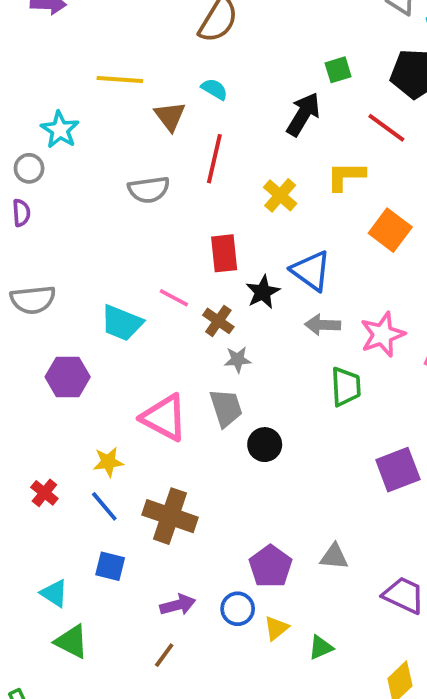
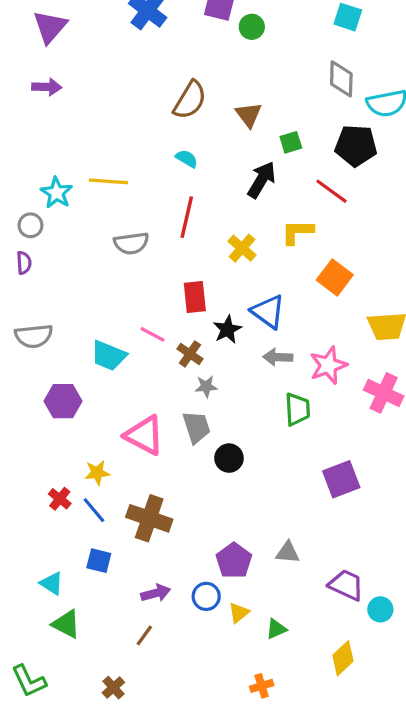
yellow line: (120, 80) -> (109, 181), moved
brown triangle: (170, 116) -> (249, 115), moved
red cross: (44, 493) -> (60, 499), moved

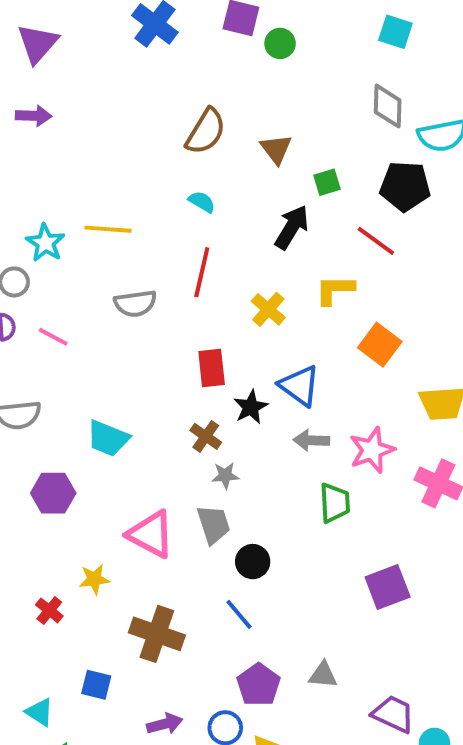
pink line: (153, 334) -> (53, 337), moved
blue line: (94, 510) -> (239, 614), moved

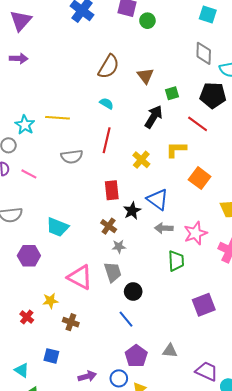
brown cross: (157, 634) -> (71, 322), moved, size x0.6

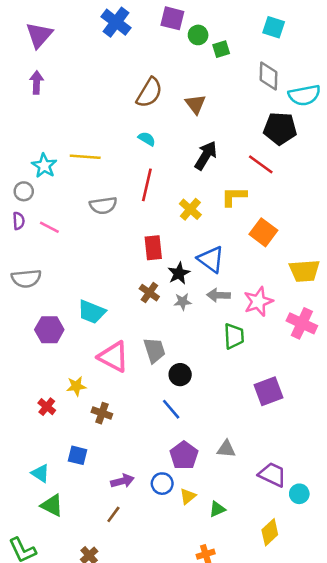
purple arrow: (19, 58) -> (37, 82), turned -90
green square: (172, 93) -> (221, 49), moved
cyan trapezoid: (58, 227) -> (92, 312), moved
gray star: (119, 247) -> (183, 302), moved

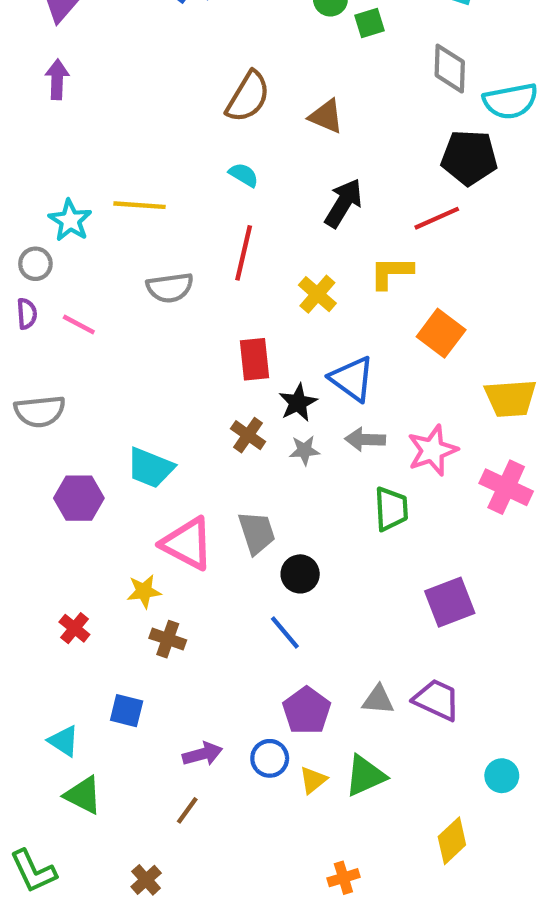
brown triangle: (195, 104) -> (326, 116), turned -30
red line: (261, 164) -> (437, 218), turned -60
yellow star: (76, 386) -> (144, 591), moved
purple trapezoid: (272, 475) -> (437, 700), moved
green triangle: (217, 509) -> (365, 776), moved, size x1.5

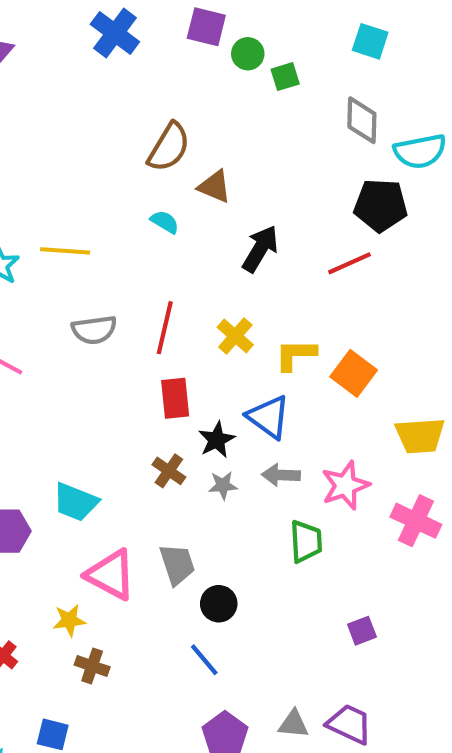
brown triangle: (326, 116) -> (215, 187), moved
red line: (244, 253) -> (165, 328), moved
yellow L-shape: (391, 272) -> (296, 355), moved
purple square: (450, 602) -> (362, 631), size x0.6

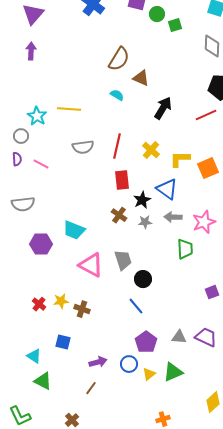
orange square: (354, 373) -> (208, 168), turned 30
yellow star: (69, 620) -> (61, 301), moved

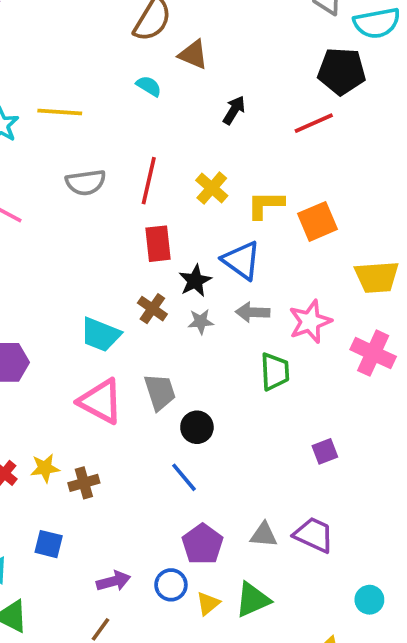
black arrow: (163, 108) -> (234, 110), size x0.7
cyan trapezoid: (74, 230) -> (101, 335), moved
brown cross: (82, 309) -> (84, 483), turned -35

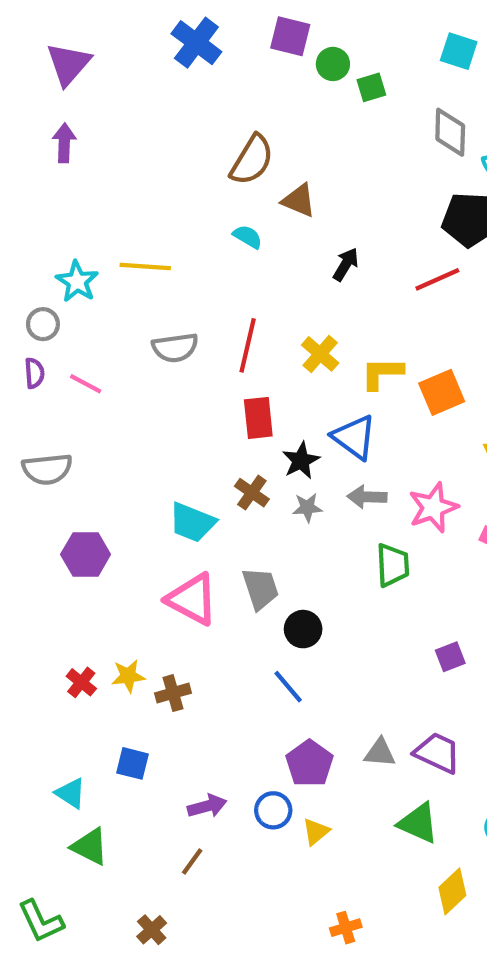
green triangle: (253, 600) -> (418, 823), moved, turned 48

